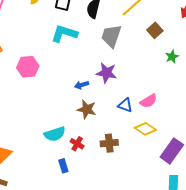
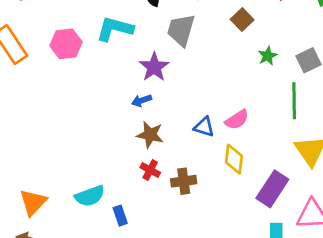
pink hexagon: (28, 67) -> (66, 44), moved
purple star: (107, 73) -> (154, 67), moved, turned 30
yellow diamond: (145, 129) -> (234, 159), turned 65
cyan semicircle: (55, 134) -> (90, 196), moved
red cross: (77, 144) -> (150, 170), moved

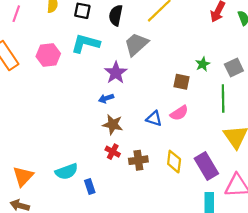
brown square: (242, 20) -> (181, 82), moved, turned -35
gray trapezoid: (181, 30) -> (136, 44), turned 32
yellow diamond: (234, 159) -> (174, 162), moved
purple rectangle: (272, 189) -> (206, 166), turned -64

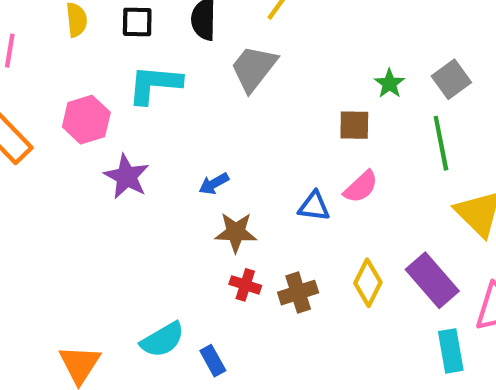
purple star: (116, 73) -> (127, 177), moved
yellow diamond: (174, 162) -> (368, 283), turned 30

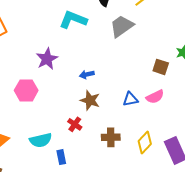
pink hexagon: (86, 120) -> (26, 90), moved
blue triangle: (314, 206) -> (130, 99), turned -35
red cross: (245, 285) -> (75, 124), moved

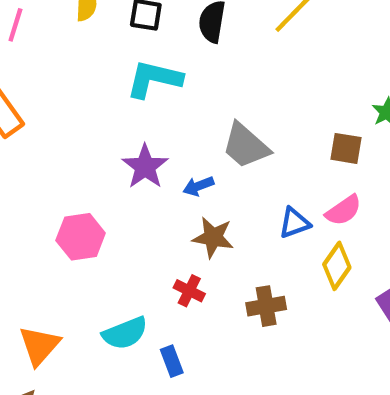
gray trapezoid: (122, 26) -> (246, 146), moved, turned -95
purple star: (47, 59) -> (145, 167), moved
yellow diamond: (145, 143) -> (337, 266), moved

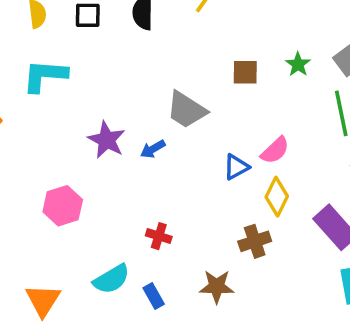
cyan L-shape: (154, 79) -> (45, 76), moved
brown square: (346, 148) -> (245, 72), moved
brown star: (213, 237) -> (217, 287), moved
brown cross: (266, 306) -> (255, 241), moved

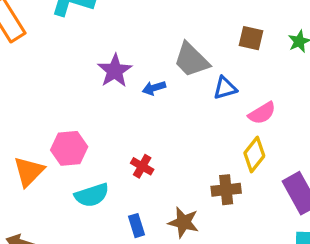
blue triangle: (236, 167) -> (225, 88), moved
pink hexagon: (63, 206) -> (69, 148), moved
blue rectangle: (154, 296) -> (137, 226), moved
orange triangle: (43, 300) -> (29, 171), moved

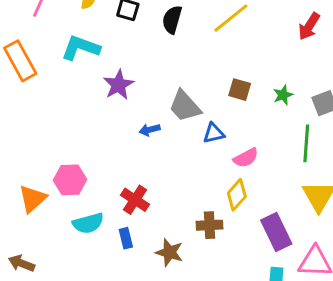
purple star: (115, 71) -> (119, 85), moved
red cross: (142, 166) -> (135, 200), size x1.4
blue rectangle: (137, 226) -> (126, 238), moved

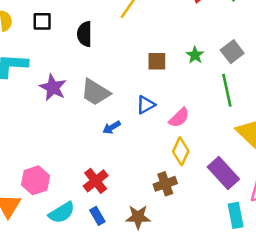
black semicircle: (172, 20) -> (85, 34), moved
gray trapezoid: (185, 106) -> (95, 92), moved
blue arrow: (150, 130) -> (112, 127), moved
red cross: (135, 200) -> (96, 181), turned 35

